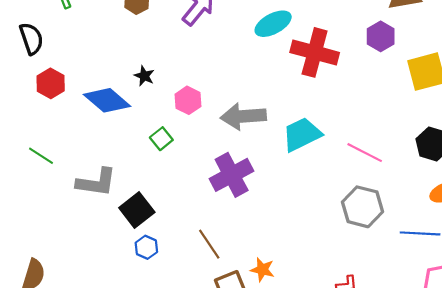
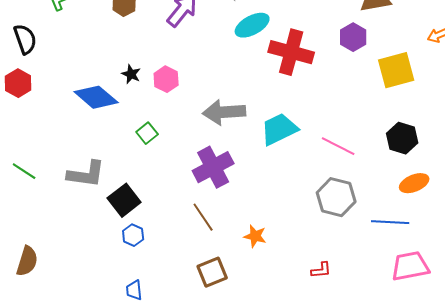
red hexagon: (51, 83) -> (18, 83), moved
pink hexagon: (188, 100) -> (166, 79), moved
green line: (41, 156) -> (24, 171), moved
brown line: (209, 244) -> (203, 217), moved
orange star: (262, 270) -> (255, 236), moved

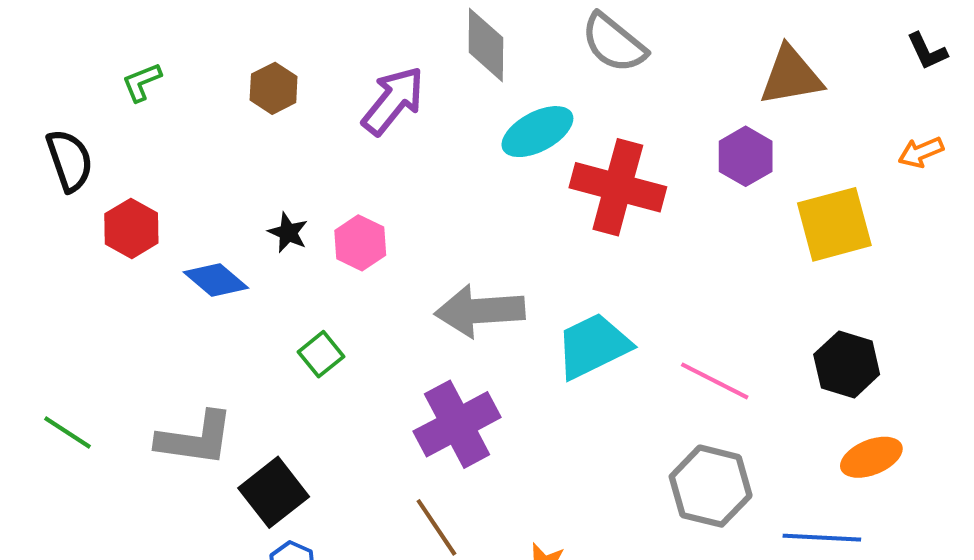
red hexagon: (18, 83) -> (131, 228), moved
blue diamond: (96, 97) -> (216, 280), size x0.7

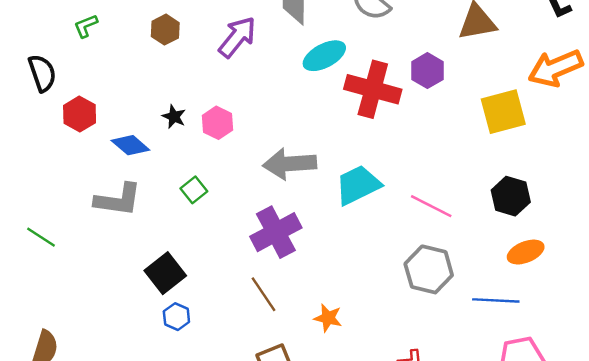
orange arrow: (921, 152) -> (555, 68), size x2.0
purple hexagon: (746, 156) -> (427, 71), moved
gray L-shape: (195, 439) -> (118, 200), moved

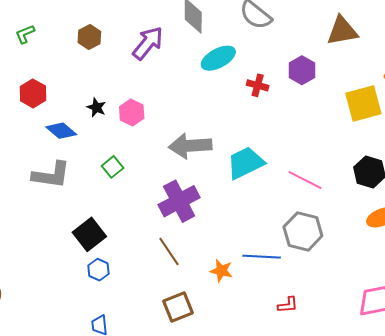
red cross: (373, 89) -> (258, 85), size x0.5
red hexagon: (80, 114) -> (33, 93), moved
blue line: (496, 300) -> (262, 257), moved

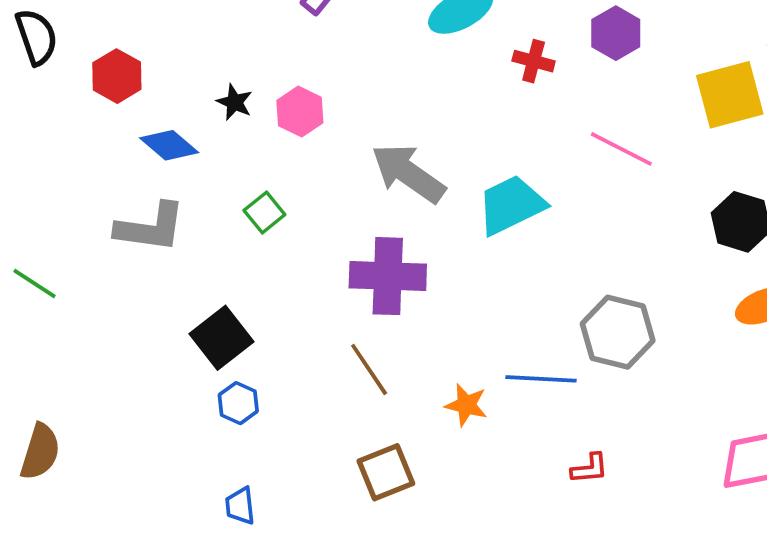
gray arrow: (190, 146) -> (408, 173), turned 39
pink line: (305, 180) -> (621, 149), moved
purple cross: (179, 201) -> (388, 276), turned 30

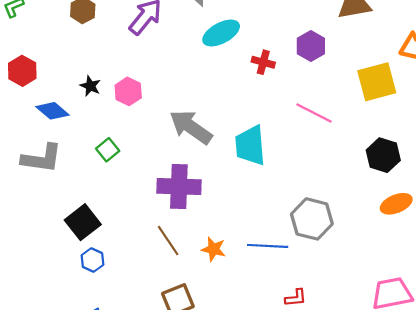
cyan trapezoid: (511, 205) -> (250, 145), turned -69
orange star: (466, 405) -> (214, 249), moved

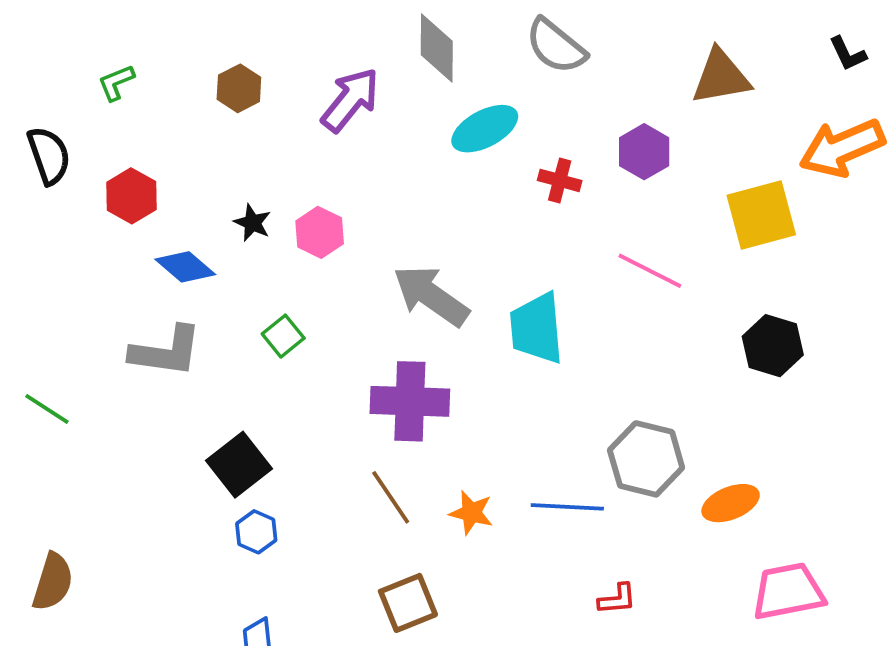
orange ellipse: (396, 204) -> (731, 503), moved

